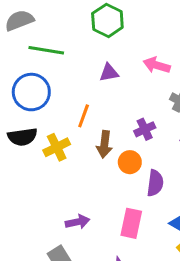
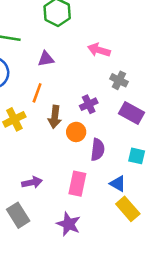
purple triangle: (109, 73) -> (46, 59), moved

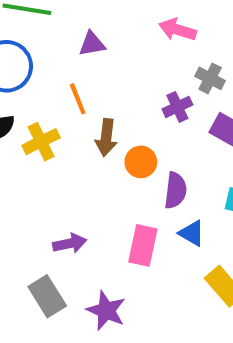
orange line: (37, 93) -> (78, 99), turned -42
purple cross: (89, 104) -> (177, 107), moved
blue triangle: (118, 184) -> (192, 233), moved
purple star: (69, 224) -> (106, 311), moved

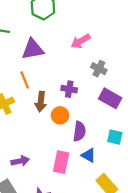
pink arrow: (177, 30) -> (81, 41), turned -48
purple triangle: (92, 44) -> (33, 49), size x1.5
purple cross: (177, 107) -> (69, 89), moved, turned 35

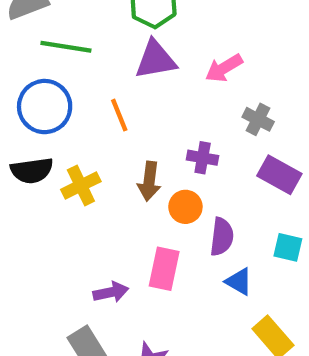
purple triangle: (33, 49) -> (156, 60), moved
orange line: (25, 80) -> (119, 115), moved
pink rectangle: (61, 162) -> (164, 269), moved

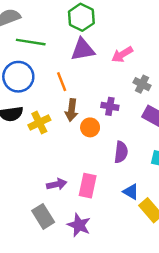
brown arrow: (149, 181) -> (71, 110), moved
orange circle: (185, 207) -> (90, 127), moved
pink rectangle: (164, 269) -> (88, 186), moved
blue triangle: (239, 282) -> (131, 192), moved

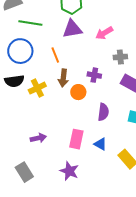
gray cross: (142, 84) -> (120, 57), turned -32
purple arrow: (57, 184) -> (38, 138), moved
blue triangle: (131, 192) -> (100, 144), moved
gray rectangle: (43, 216) -> (24, 172), moved

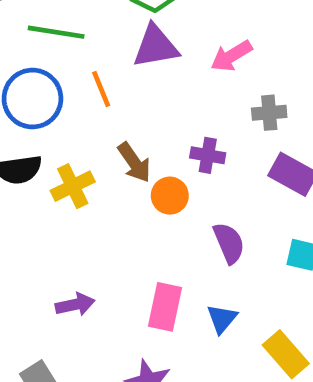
orange line: (55, 55) -> (101, 89), moved
brown arrow: (63, 78) -> (134, 162), turned -42
purple semicircle: (103, 112) -> (229, 243), turned -30
blue triangle: (100, 144) -> (222, 319), turned 40

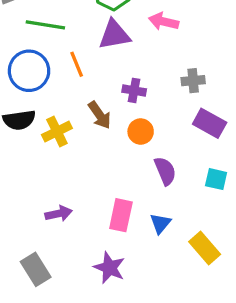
pink arrow: (231, 56) -> (164, 22), moved, turned 44
purple cross: (208, 155) -> (134, 90), moved
orange circle: (170, 196) -> (141, 132), moved

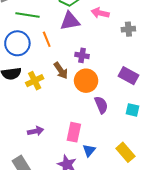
gray cross: (193, 81) -> (128, 29), moved
orange circle: (141, 132) -> (86, 81), size x1.5
blue triangle: (160, 223) -> (89, 150), moved

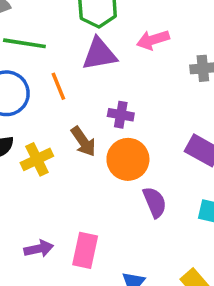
pink arrow: (100, 13) -> (153, 40), turned -30
pink rectangle: (74, 132) -> (85, 250), moved

